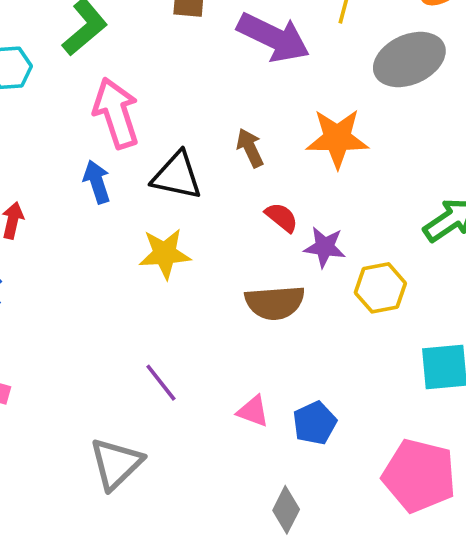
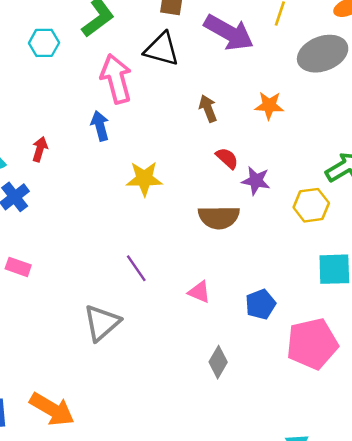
orange star: (337, 138) -> (269, 105), size x0.7
black triangle: (177, 176) -> (162, 49), moved
yellow hexagon: (380, 288) -> (311, 205), moved
blue pentagon: (315, 423) -> (261, 304), moved
pink pentagon: (419, 476) -> (312, 344), turned -30

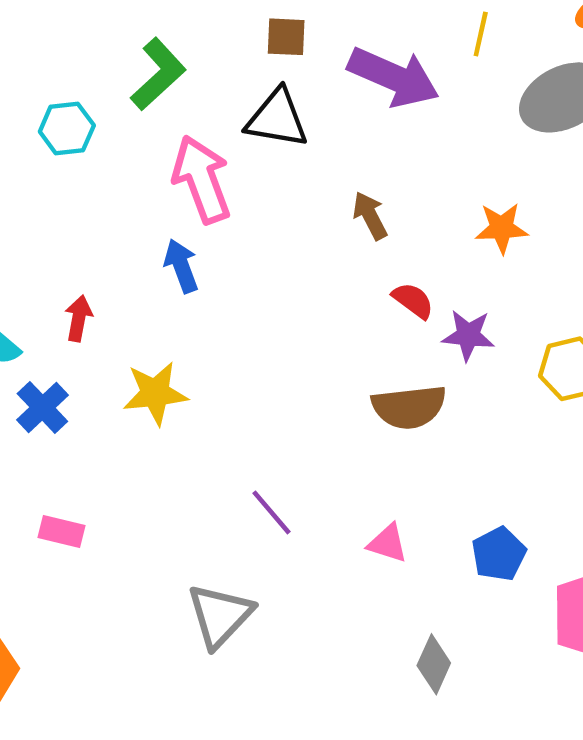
orange star: (269, 105) -> (502, 228), moved
yellow star: (144, 179) -> (155, 393), moved

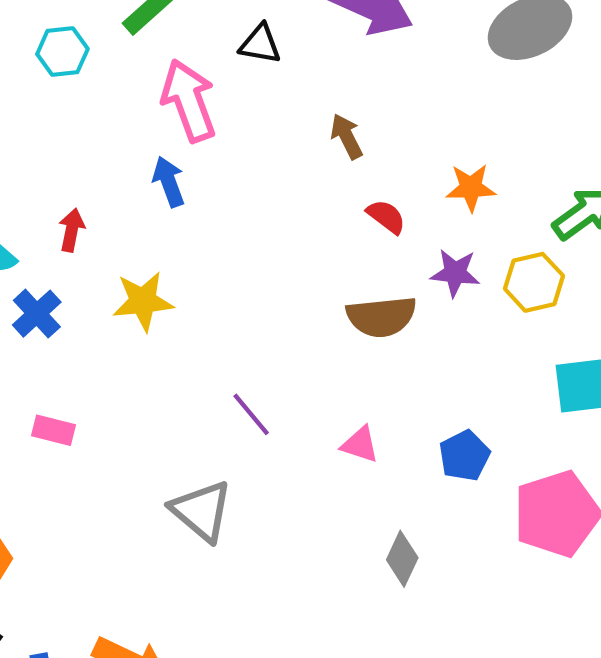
black triangle: (277, 119) -> (260, 44), size x0.7
orange star: (502, 228) -> (471, 188), moved
purple star: (468, 335) -> (455, 273), moved
gray triangle: (220, 616) -> (202, 511), turned -34

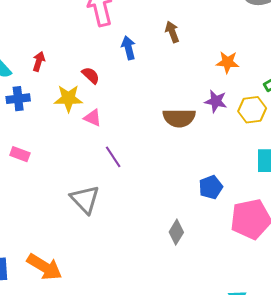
blue arrow: (169, 182) -> (128, 48), moved
red semicircle: (386, 217) -> (91, 75), moved
blue cross: (37, 314) -> (18, 99), turned 30
pink triangle: (360, 445) -> (93, 118), moved

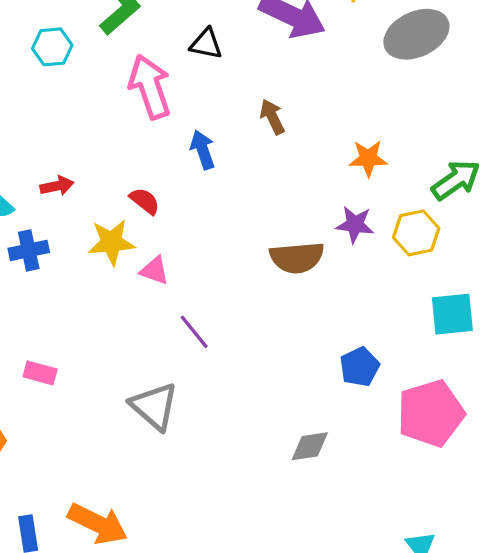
red arrow: (39, 61) -> (57, 186), turned 66
pink rectangle: (20, 154) -> (40, 373), moved
gray diamond: (176, 232) -> (310, 446), turned 55

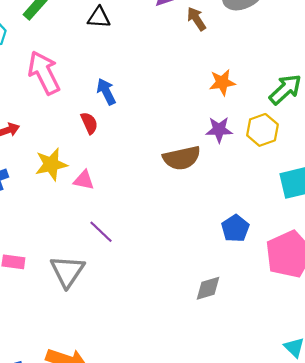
pink arrow: (150, 87) -> (44, 73), moved
brown arrow: (272, 117) -> (196, 19), moved
red semicircle: (145, 201) -> (89, 123), moved, turned 35
purple line: (194, 332) -> (101, 232), moved
gray triangle: (154, 406) -> (67, 271), moved, turned 30

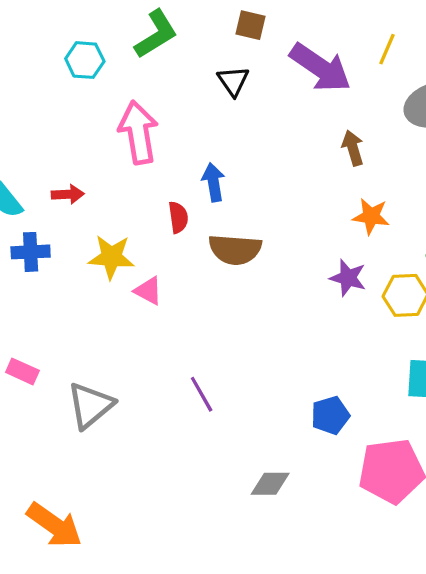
black triangle: (99, 17) -> (233, 81), turned 35
brown arrow: (196, 19) -> (353, 148), moved
brown semicircle: (182, 158) -> (235, 250), moved
purple line: (101, 232) -> (202, 394), moved

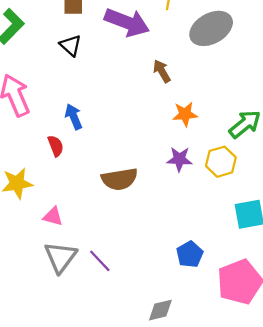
brown semicircle: (235, 250) -> (119, 179), moved
pink triangle: (148, 291) -> (53, 216), moved
gray triangle: (90, 405) -> (60, 257), moved

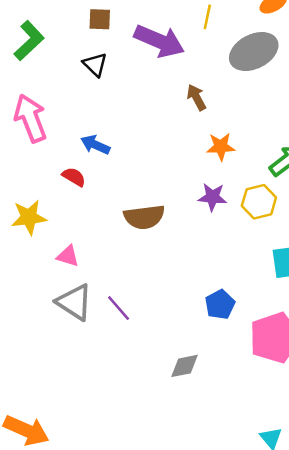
blue arrow: (74, 117) -> (95, 145), turned -45
red semicircle: (56, 146) -> (74, 177), turned -40
gray triangle: (60, 257) -> (74, 302), turned -36

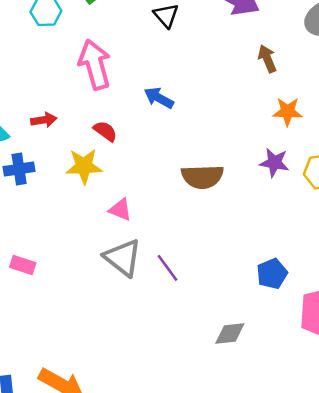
red semicircle: (74, 177) -> (105, 131), moved

